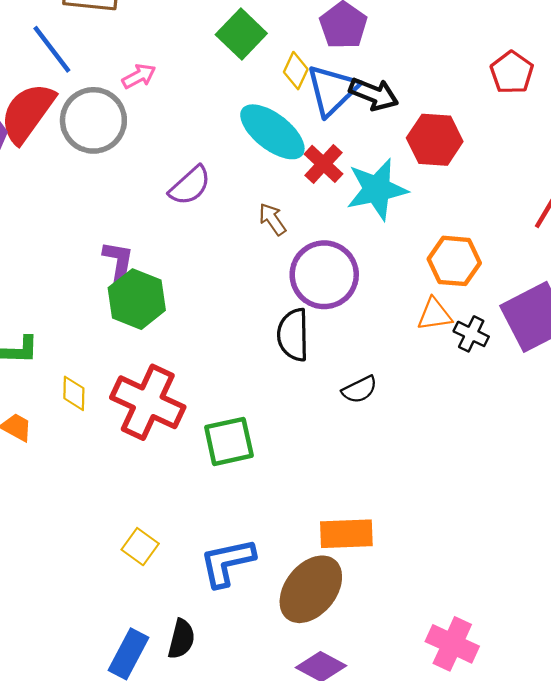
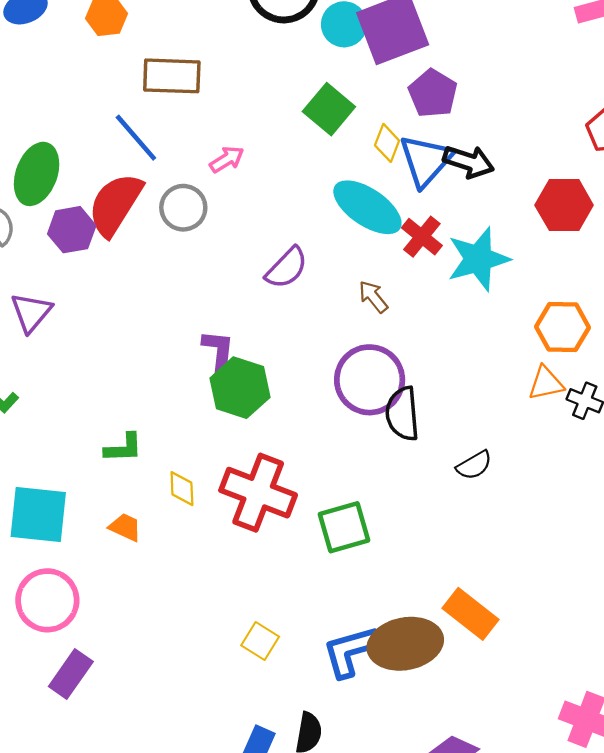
gray circle: (93, 120) -> (183, 208), size x0.7
red hexagon: (435, 140) -> (564, 205), moved
purple circle: (324, 275) -> (370, 380), moved
orange rectangle: (346, 534) -> (470, 614), turned 44
brown ellipse: (311, 589) -> (405, 644), moved, turned 44

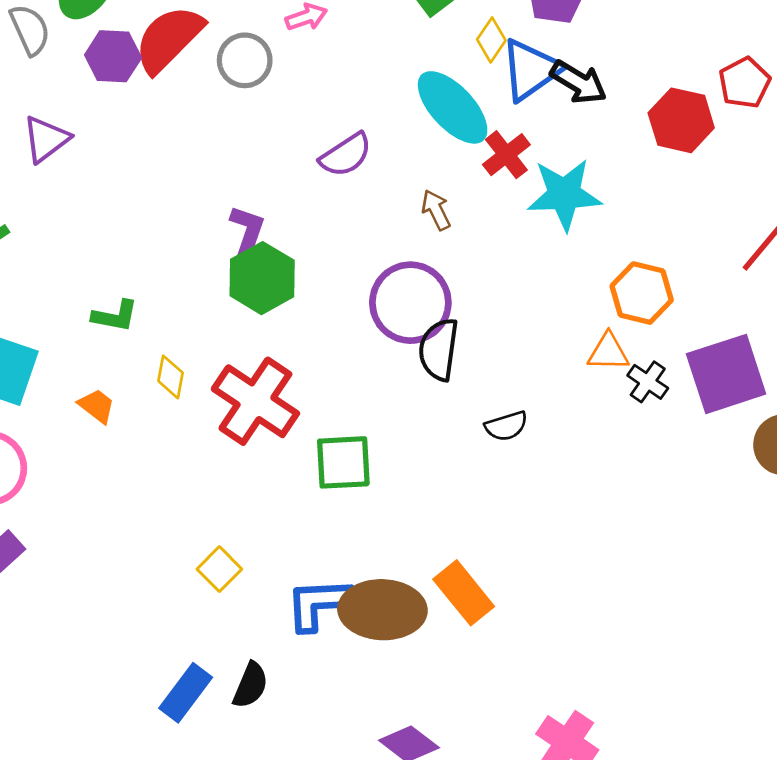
red hexagon: (564, 205) -> (681, 120), moved

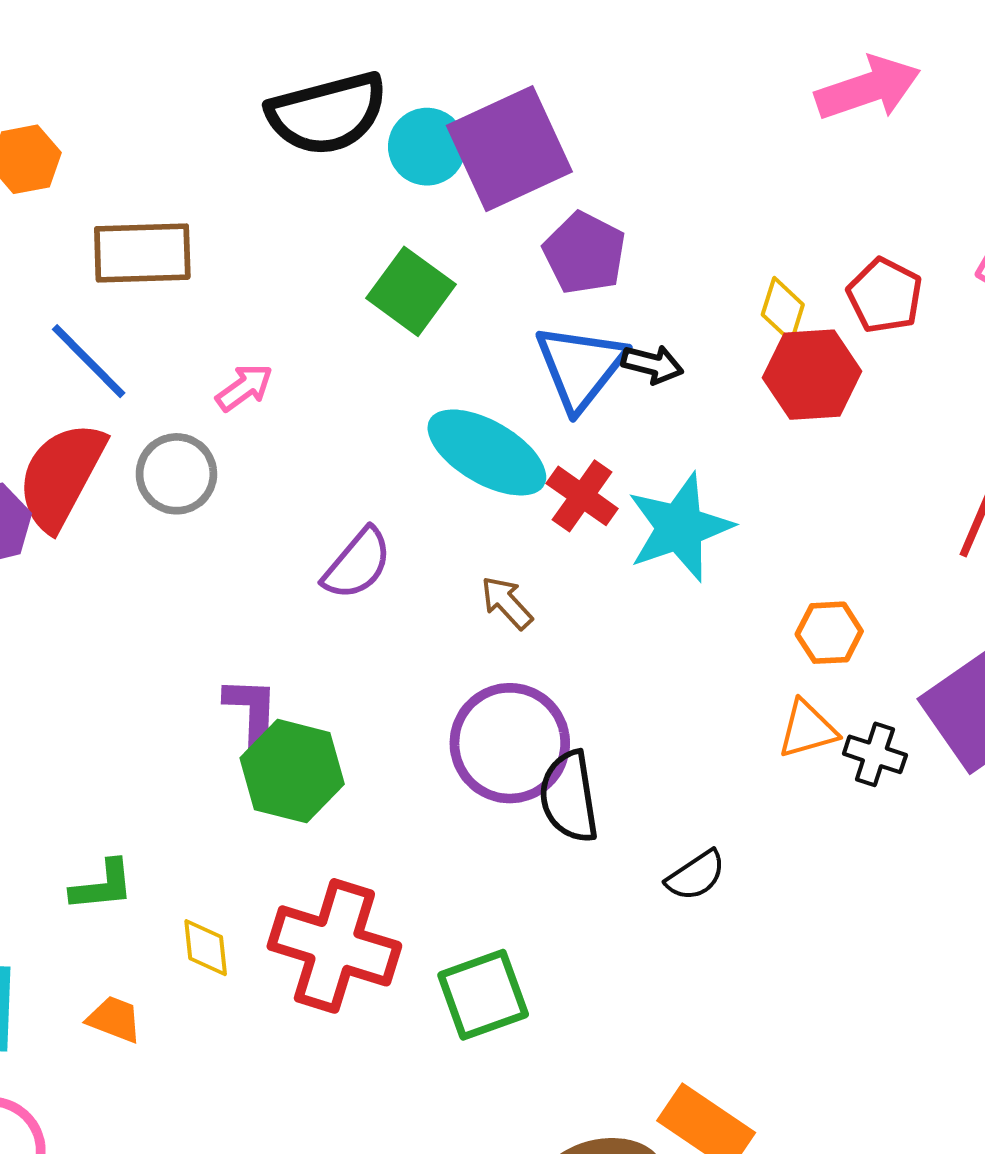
yellow diamond: (491, 40) -> (783, 310), moved
black arrow: (578, 82) -> (652, 364), size x0.7
orange hexagon: (642, 293) -> (829, 633), size x0.7

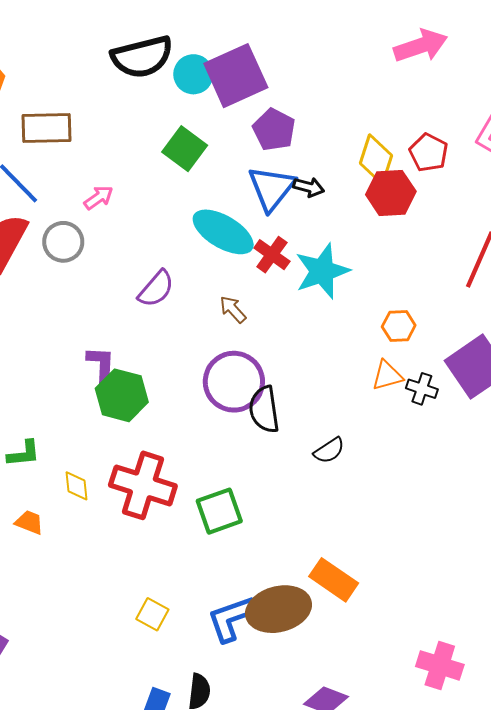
yellow diamond: (783, 310) -> (376, 159), size x1.5

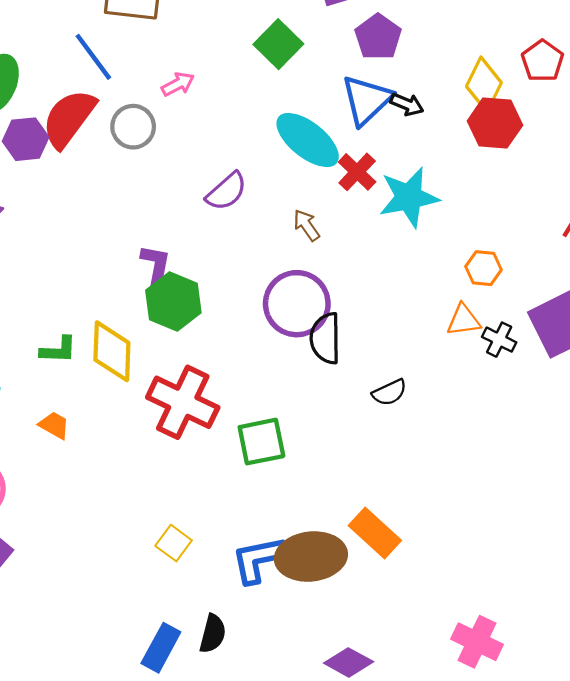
red pentagon: (429, 153) -> (542, 61), moved
yellow diamond: (77, 486) -> (112, 351), moved, size x1.8

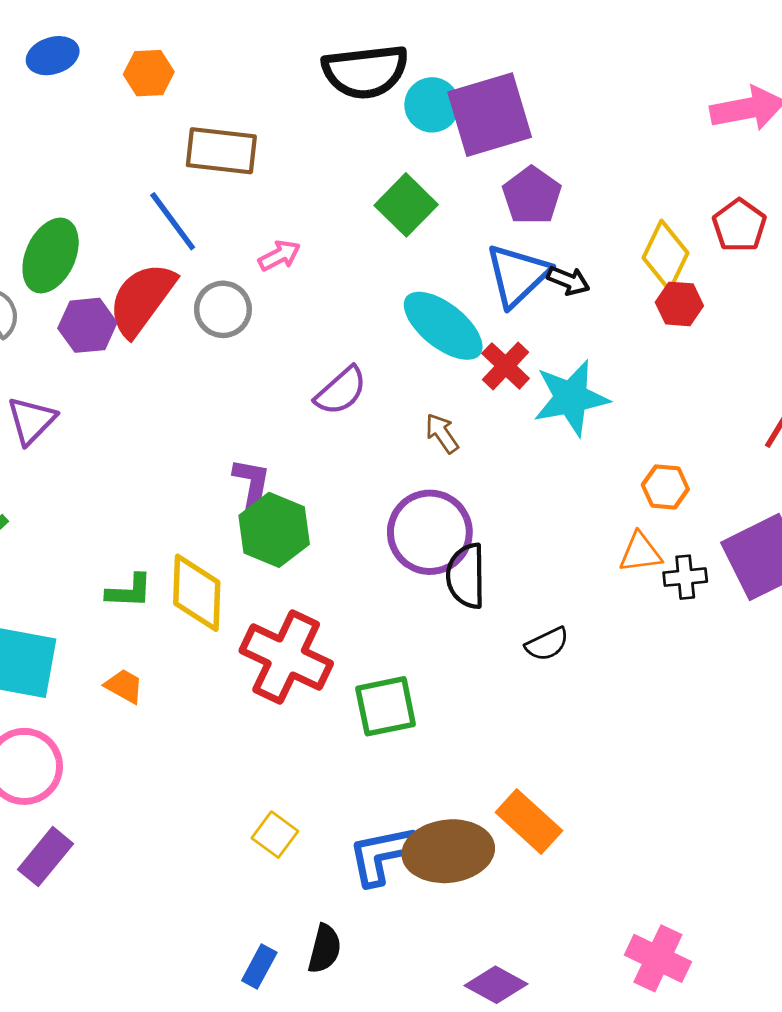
red hexagon: (495, 123) -> (679, 304), size x0.7
black cross: (499, 340) -> (685, 577), turned -32
blue rectangle: (161, 648) -> (259, 967), size x0.7

